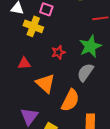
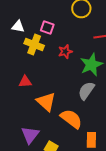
red star: (58, 52) -> (65, 52), moved
orange semicircle: (70, 100) -> (71, 119), turned -80

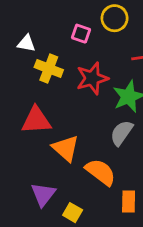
pink square: (47, 27) -> (81, 34), moved
red star: (65, 52) -> (92, 78), size x1.6
red triangle: (25, 82) -> (36, 120), size x1.6

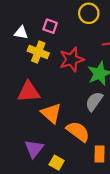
pink square: (81, 34) -> (50, 26), moved

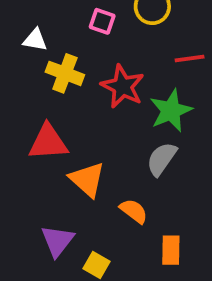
pink square: (50, 26) -> (102, 21), moved
red star: (72, 60) -> (123, 86), turned -30
orange semicircle: (78, 131) -> (134, 211), size x0.7

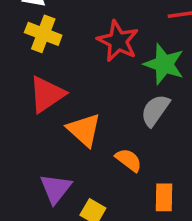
yellow cross: (65, 73) -> (43, 34), moved
green star: (171, 111) -> (164, 64), turned -30
red triangle: (48, 142) -> (47, 94), turned -30

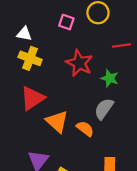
green star: (164, 64) -> (110, 78), size x0.7
orange semicircle: (129, 160) -> (85, 129), moved

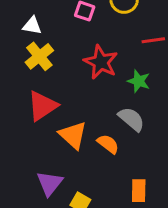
yellow cross: (30, 58) -> (39, 56), turned 30
gray semicircle: (104, 109) -> (131, 119), turned 95

